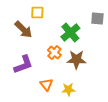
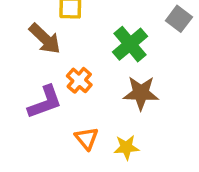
gray square: (97, 19) -> (179, 19), turned 32
orange cross: (54, 53) -> (79, 80), moved

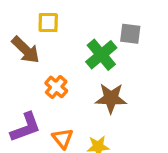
gray square: (179, 19) -> (130, 34), moved, turned -30
purple L-shape: (45, 102) -> (26, 127), moved

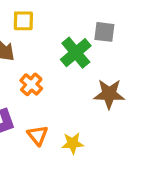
brown star: (111, 98) -> (109, 94), moved

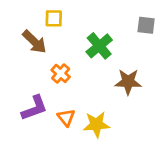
gray square: (104, 32) -> (146, 25), moved
yellow star: (73, 143) -> (96, 124), size x1.4

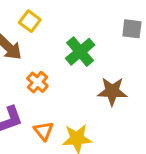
yellow square: (54, 18) -> (30, 21), turned 36

